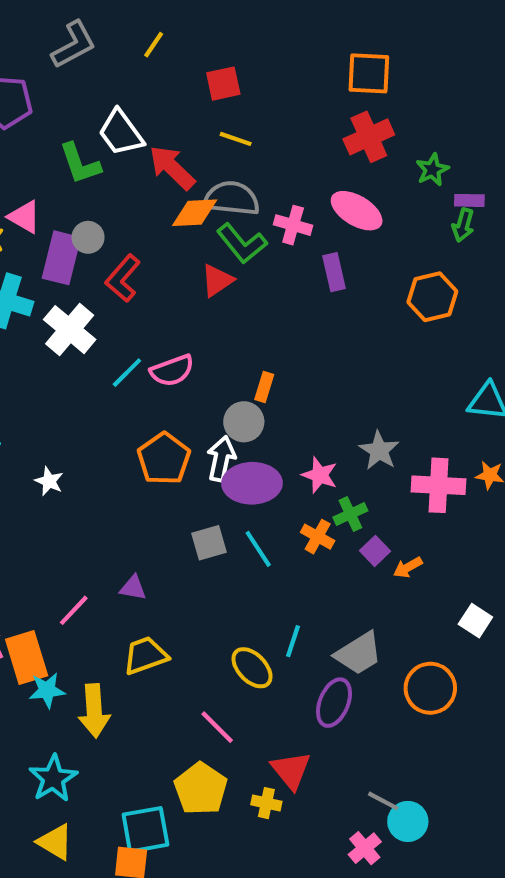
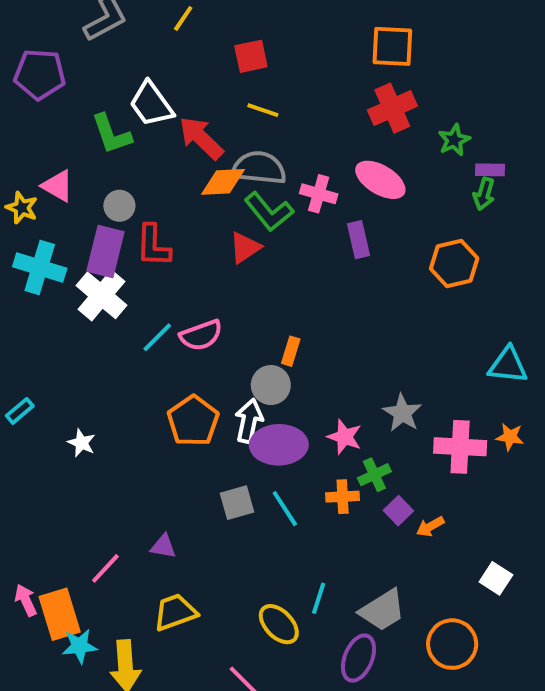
purple rectangle: (61, 258) -> (105, 252), moved
red L-shape: (123, 278) -> (153, 246), turned -39
orange cross: (318, 537) -> (343, 497), turned -32

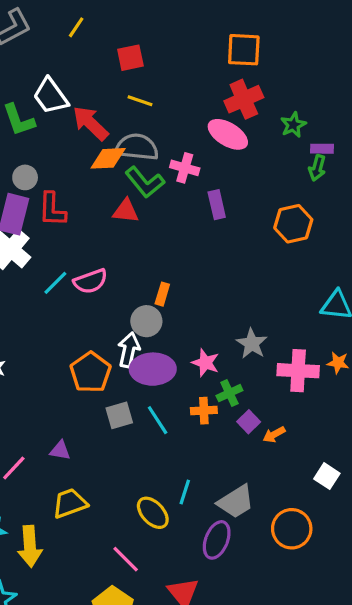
pink ellipse: (380, 180) -> (228, 134), moved
red triangle: (245, 248) -> (126, 211), turned 40
orange pentagon: (193, 421) -> (91, 372), moved

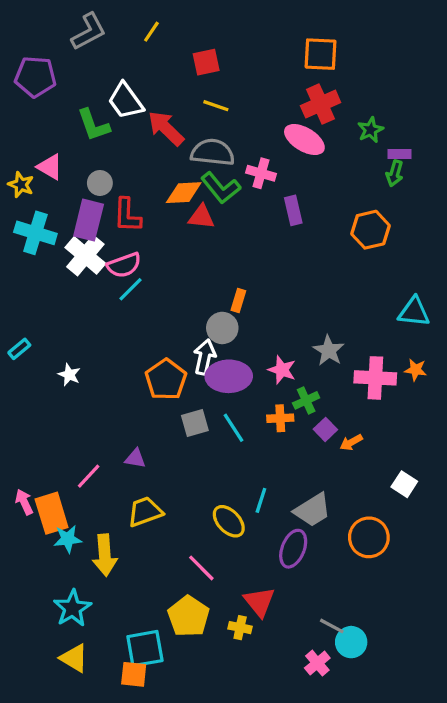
orange diamond: (108, 158) -> (184, 193), moved
pink semicircle: (91, 281) -> (124, 265), moved

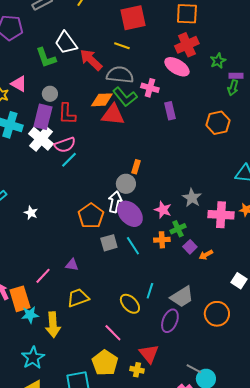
red square: (206, 62) -> (133, 18), moved, size x1.5
red triangle: (201, 217) -> (113, 115), size x1.4
purple ellipse: (229, 376) -> (130, 214), turned 48

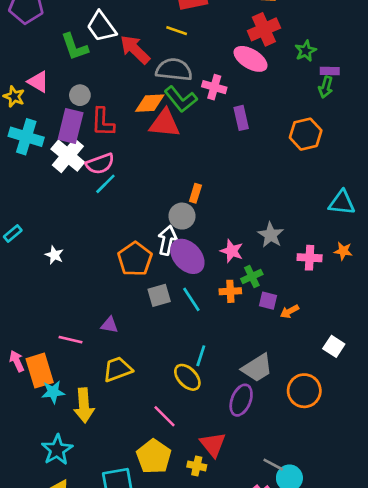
pink cross: (221, 215) -> (310, 258), size x0.7
purple square: (190, 247) -> (268, 301), turned -32
pink line: (43, 276) -> (71, 340), turned 60
cyan line: (150, 291) -> (201, 356), moved

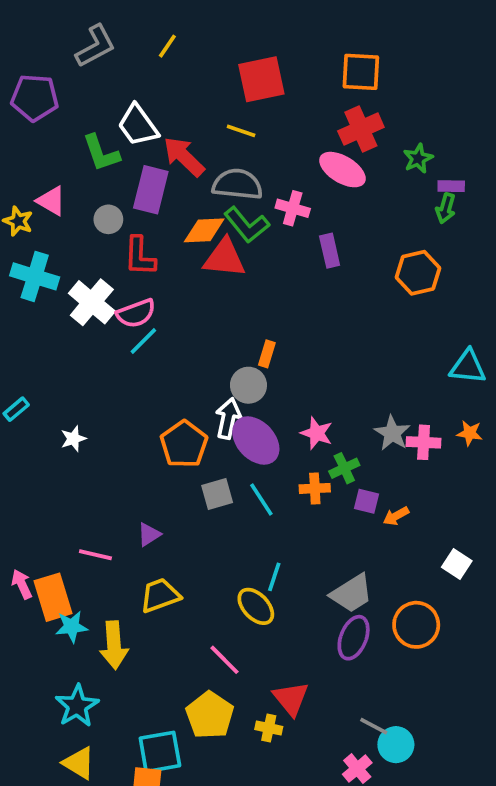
purple rectangle: (71, 126) -> (151, 190), moved
gray star: (271, 235) -> (392, 433), moved
white star: (54, 255) -> (73, 439), turned 30
purple triangle: (109, 325) -> (149, 534), turned -42
purple ellipse: (241, 400) -> (354, 638), moved

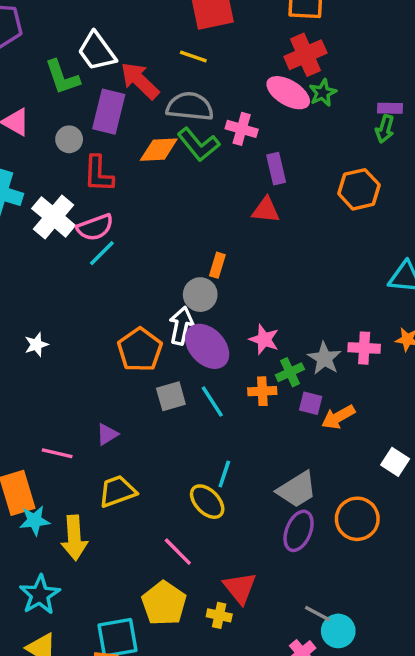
green star: (418, 159) -> (323, 93), moved
red triangle: (225, 258) -> (266, 210), moved, size x0.7
gray star: (392, 433) -> (324, 358), moved
orange arrow: (396, 516) -> (338, 417), size x1.4

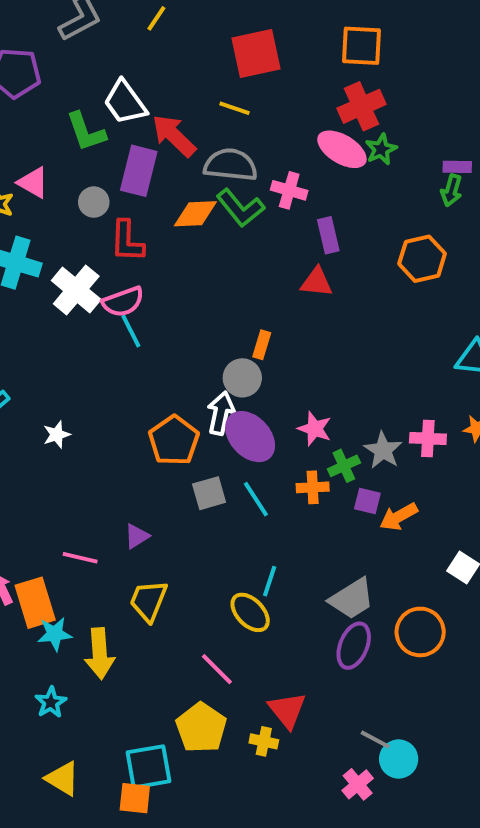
cyan line: (102, 253) -> (131, 331), turned -72
yellow trapezoid: (117, 491) -> (148, 601), turned -48
cyan star: (40, 595) -> (51, 702), moved, size x0.7

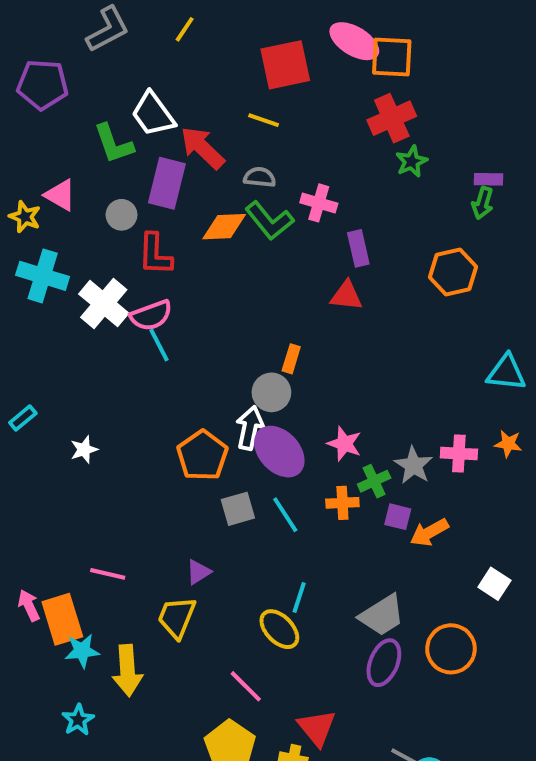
pink ellipse: (342, 149) -> (354, 41), moved
gray semicircle: (231, 165) -> (260, 177), size x0.6
purple triangle: (137, 536) -> (198, 572), moved

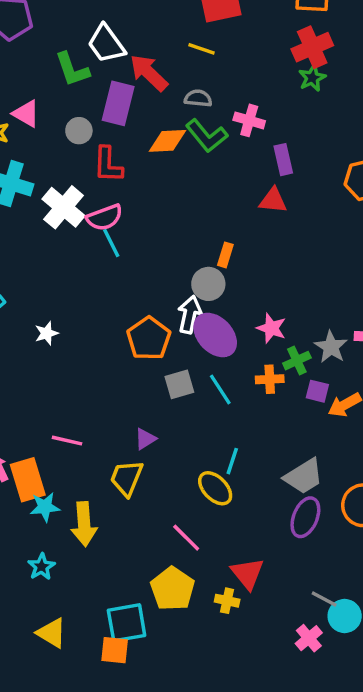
green star: (412, 162) -> (312, 78), moved

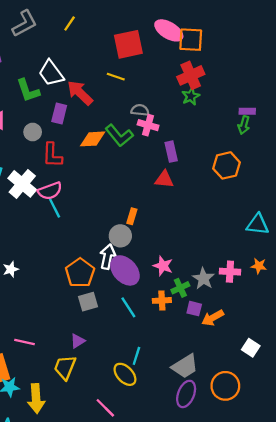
gray semicircle: (198, 98) -> (140, 110), moved
purple rectangle: (118, 103) -> (59, 114), size x0.7
gray square: (179, 384) -> (88, 302), moved

